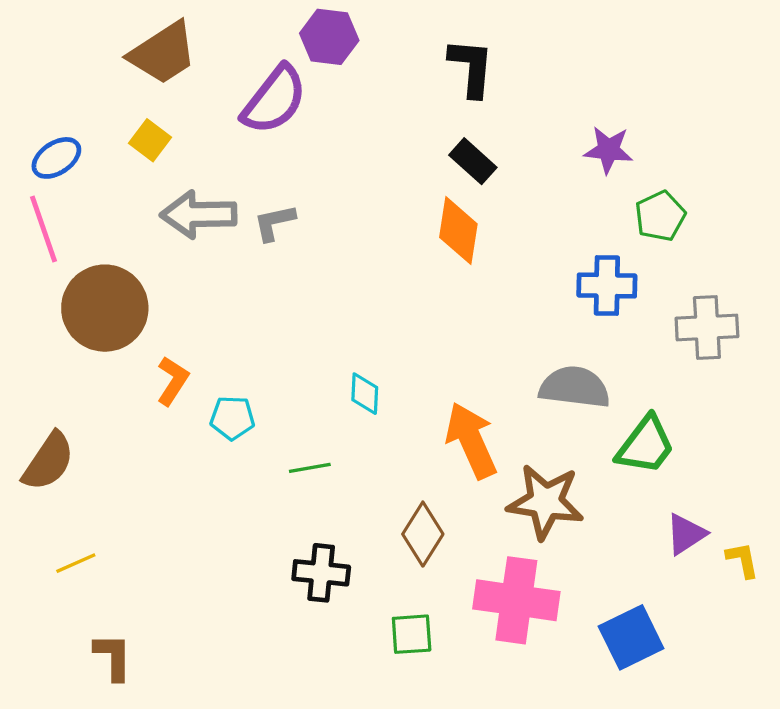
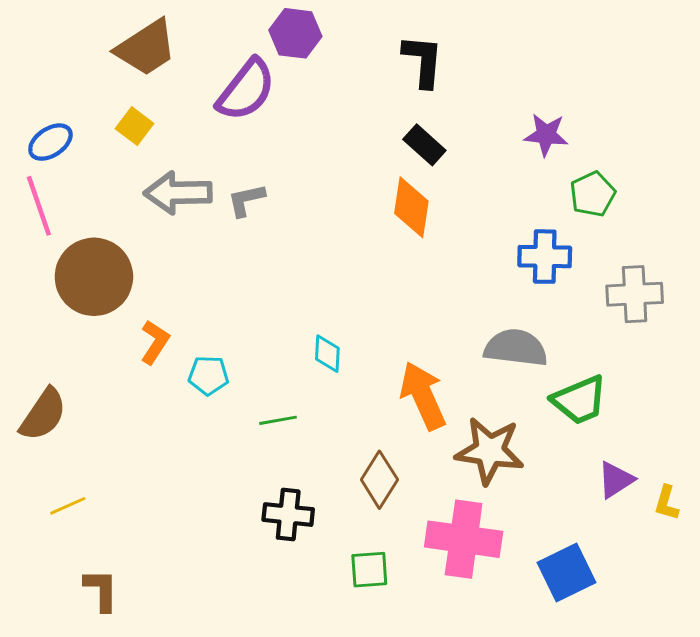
green trapezoid: (646, 445) -> (579, 400), turned 30
yellow L-shape: (742, 560) -> (666, 503), turned -153

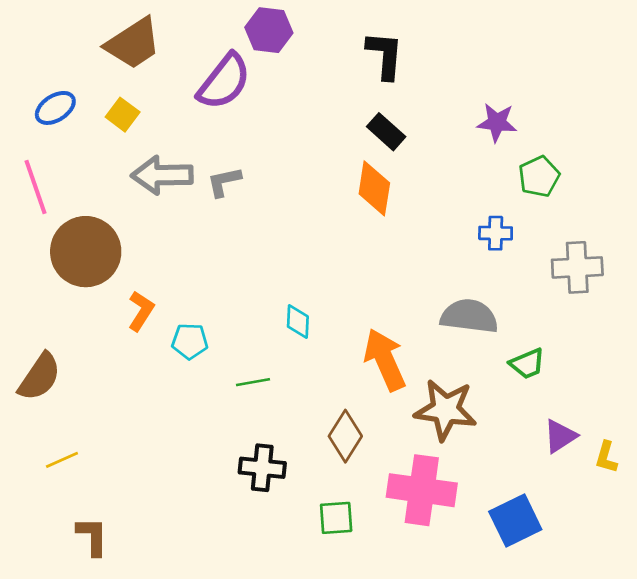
blue ellipse: (50, 142) -> (55, 108), moved
blue cross: (545, 257) -> (496, 233), size x0.7
green trapezoid: (579, 400) -> (527, 364), size x0.7

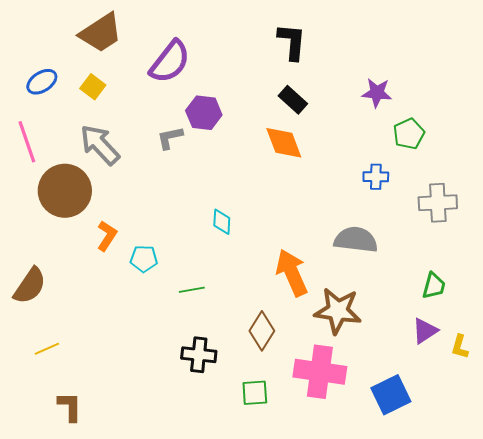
purple hexagon: (269, 30) -> (204, 113), moved
gray arrow: (162, 175) -> (100, 145), moved, turned 48
orange diamond: (374, 188) -> (284, 143), turned -30
cyan diamond: (298, 321) -> (222, 222), moved
green trapezoid: (527, 364) -> (434, 286), moved, turned -52

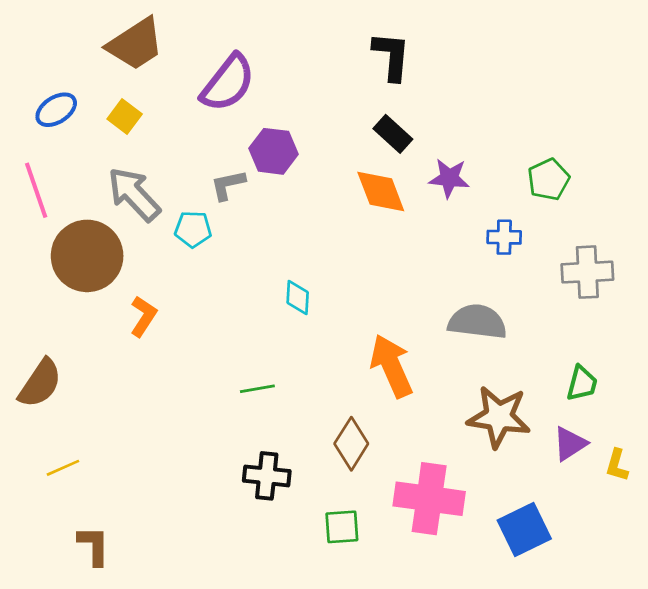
purple star: (377, 93) -> (449, 178), moved
cyan pentagon: (144, 259) -> (193, 229), moved
brown star: (338, 311) -> (499, 417), moved

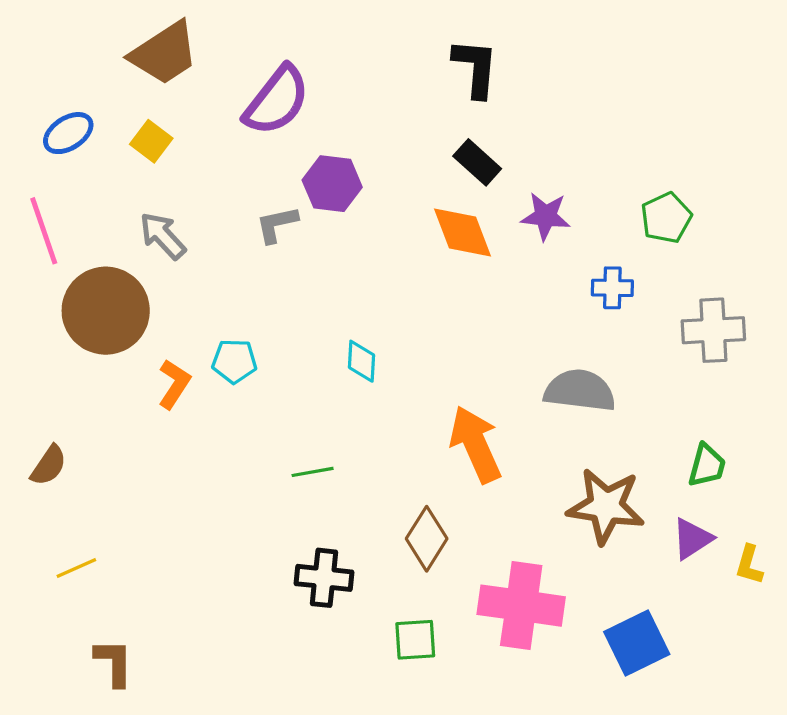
gray arrow: (134, 194) -> (163, 236), size x0.7
cyan pentagon: (193, 229) -> (234, 361), moved
brown semicircle: (40, 383) -> (49, 465), size x0.7

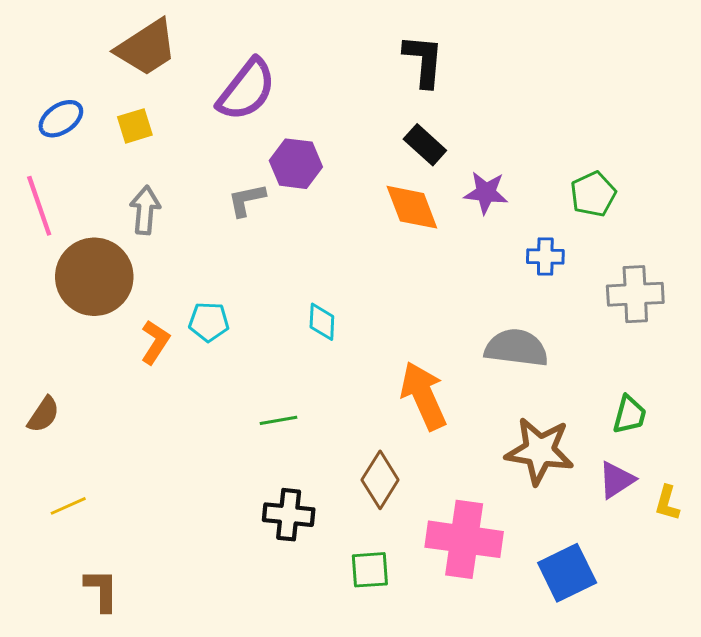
yellow square: (151, 141) -> (135, 126), turned 36
gray arrow: (163, 236) -> (145, 210), turned 48

